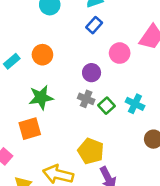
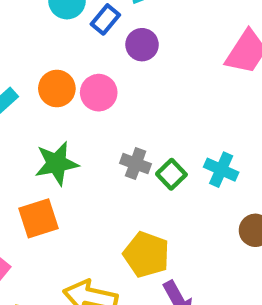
blue rectangle: (94, 25) -> (105, 19), moved
pink circle: (120, 53) -> (99, 93), moved
purple circle: (92, 73) -> (142, 45), moved

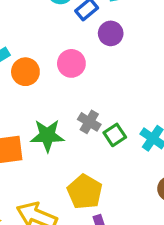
orange circle: (57, 89) -> (25, 72), moved
green star: (57, 163) -> (47, 136), moved

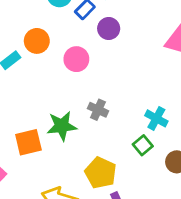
orange circle: (25, 72) -> (37, 41), moved
green square: (115, 135) -> (143, 145), moved

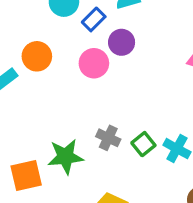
pink circle: (76, 59) -> (94, 63), moved
green square: (143, 145) -> (143, 144), moved

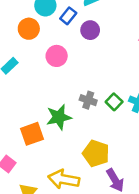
orange circle: (37, 56) -> (29, 29), moved
pink circle: (94, 63) -> (57, 56), moved

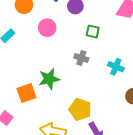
gray cross: (88, 100) -> (81, 58), moved
green square: (114, 102) -> (93, 31), moved, turned -32

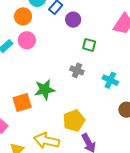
pink circle: (47, 28) -> (27, 40), moved
yellow pentagon: (80, 109) -> (74, 121), turned 30

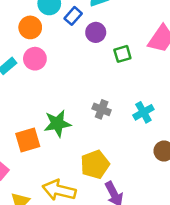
green square: (89, 45) -> (122, 54), moved, turned -32
gray cross: (77, 70) -> (102, 109), moved
cyan cross: (110, 80) -> (143, 112), turned 35

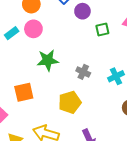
green star: (57, 124) -> (48, 60), moved
yellow pentagon: (95, 164) -> (70, 102), moved

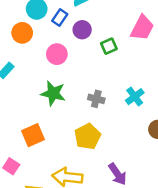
pink circle: (33, 29) -> (57, 54), moved
green star: (48, 60) -> (53, 93), turned 30

